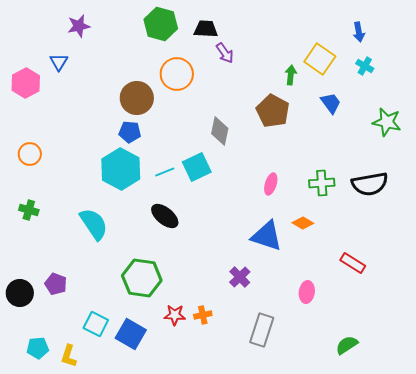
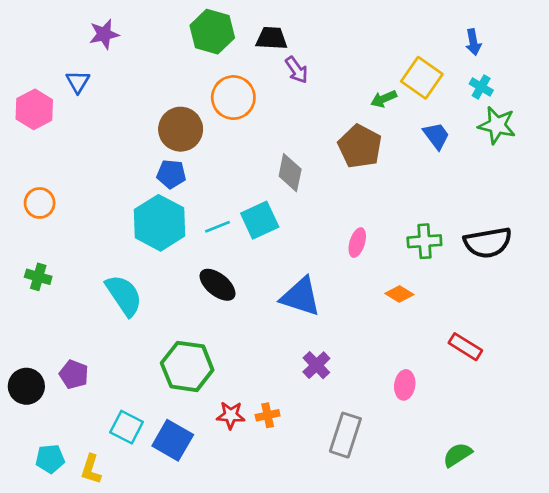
green arrow: (291, 75) -> (384, 99), turned -120
green star: (387, 122) -> (497, 125), moved
blue triangle: (267, 236) -> (301, 297), moved

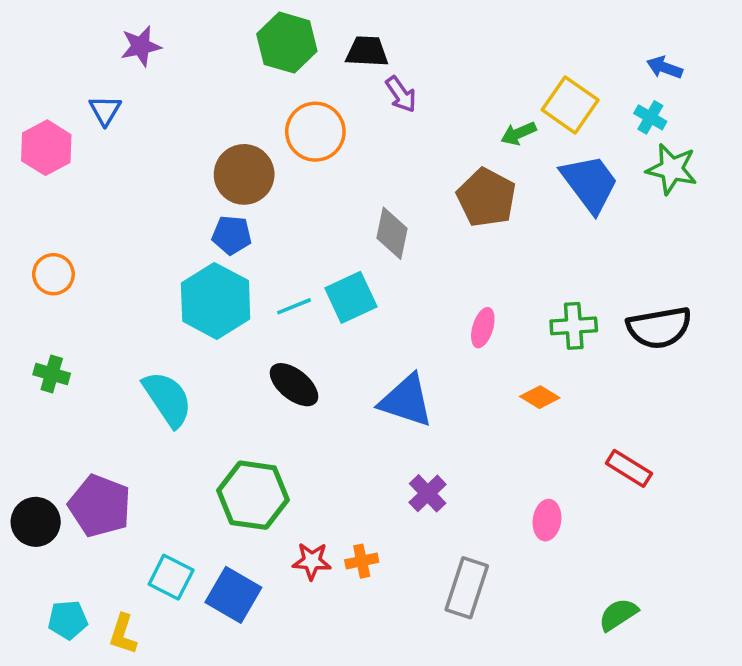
blue arrow: (473, 42) -> (665, 68), moved, turned 120
blue trapezoid: (436, 136) -> (590, 183), size x1.6
purple pentagon: (74, 374) -> (100, 506), size x1.6

